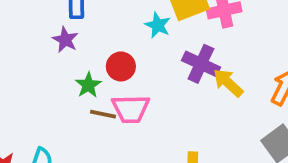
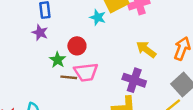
purple cross: (201, 64) -> (134, 80), moved

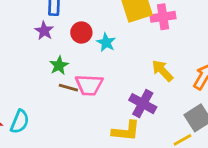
cyan star: (98, 17) -> (106, 42), moved
red circle: (77, 46) -> (81, 33), moved

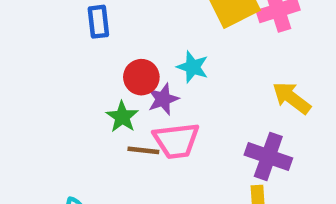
purple star: (44, 31) -> (163, 99), moved, turned 30
red circle: (81, 33) -> (141, 77), moved

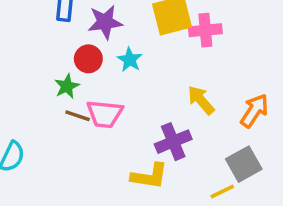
purple star: (163, 99) -> (105, 22), moved, size x1.4
purple cross: (268, 156) -> (173, 142), turned 36

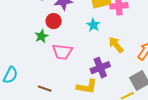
cyan star: (130, 60) -> (93, 25), moved
brown line: (78, 116) -> (45, 89), moved

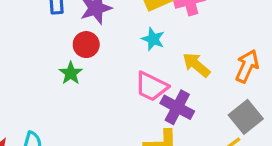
pink trapezoid: (62, 52) -> (151, 86), moved, turned 30
purple cross: (100, 68) -> (177, 107), turned -30

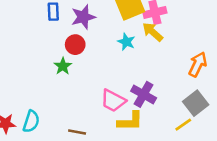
yellow arrow: (196, 65) -> (153, 32), moved
pink trapezoid: (151, 86) -> (113, 101), moved

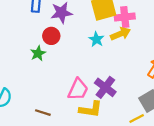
yellow arrow: (153, 32) -> (121, 34), turned 108
pink trapezoid: (113, 101) -> (78, 89), turned -100

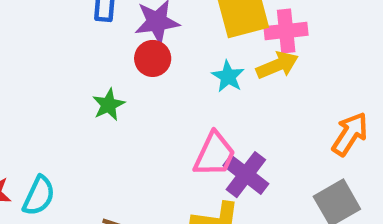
red circle: (51, 36) -> (153, 58), moved
pink trapezoid: (78, 89) -> (215, 154), moved

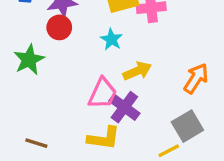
yellow arrow: (277, 65) -> (137, 71), moved
green star: (109, 105) -> (29, 60), size x1.4

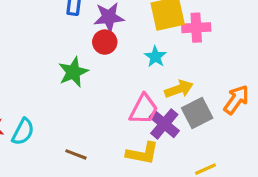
gray square: (187, 126) -> (197, 113), moved

